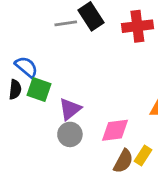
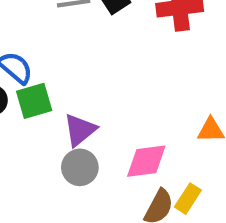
green square: (39, 89) -> (34, 101), turned -35

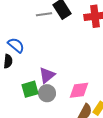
green square: (34, 101) -> (30, 89), moved

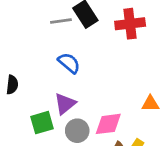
blue semicircle: (16, 45) -> (69, 63), moved
gray circle: (47, 93) -> (77, 131), moved

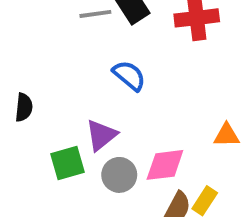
blue semicircle: (69, 63) -> (129, 76), moved

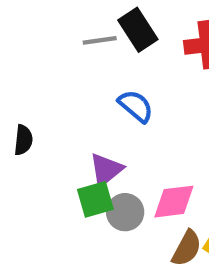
green square: (68, 163) -> (95, 199), moved

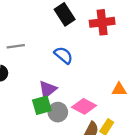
gray line: (100, 40) -> (16, 46), moved
pink diamond: (174, 202) -> (84, 106), turned 35

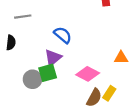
blue semicircle: (63, 55) -> (63, 35), moved
gray circle: (58, 112) -> (32, 79), moved

